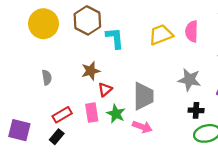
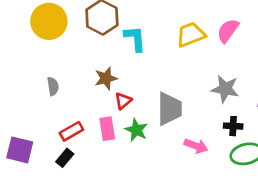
pink semicircle: (192, 31) -> (228, 31), turned 35
pink arrow: (142, 127) -> (196, 146), moved

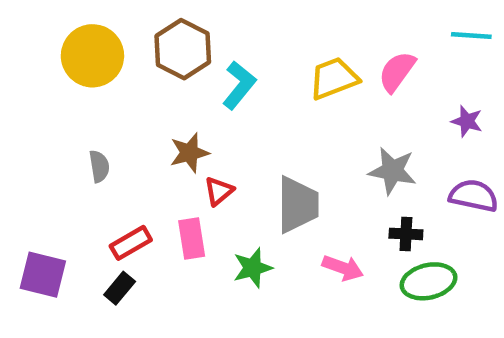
cyan L-shape: (135, 39) -> (239, 85), turned 44
green star: (136, 130) -> (253, 268), moved, turned 30

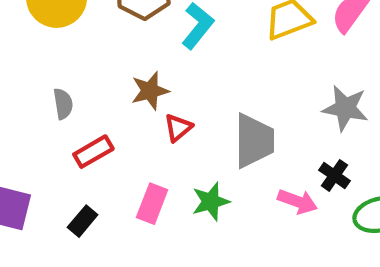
black cross: (406, 234) -> (334, 175), moved, turned 32
pink rectangle: (192, 238) -> (152, 204), moved, turned 30
red rectangle: (131, 243) -> (93, 152), moved

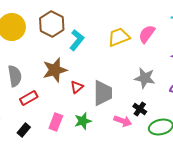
brown star: (150, 91) -> (55, 70), size x1.4
gray semicircle: (63, 104) -> (15, 76), size x1.5
red triangle: (178, 128) -> (77, 87), moved

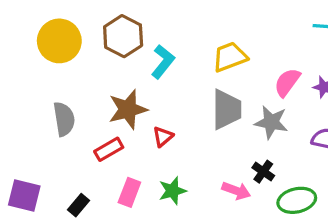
pink semicircle: (147, 34) -> (287, 82), moved
gray trapezoid: (103, 93) -> (227, 109), moved
red rectangle: (29, 98) -> (109, 149), moved

